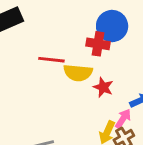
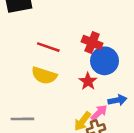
blue circle: (112, 26) -> (104, 61), moved
yellow semicircle: (78, 73) -> (44, 75), moved

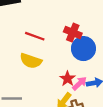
red star: (88, 81) -> (68, 79), moved
pink arrow: (99, 113) -> (80, 83), moved

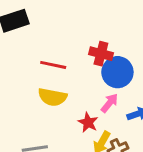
red star: (68, 79) -> (88, 122), moved
pink arrow: (80, 83) -> (109, 103), moved

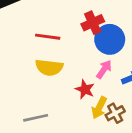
red cross: (101, 54) -> (93, 23), turned -35

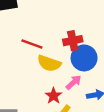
yellow semicircle: (49, 67) -> (49, 63), moved

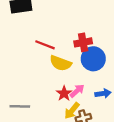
pink arrow: (74, 82) -> (77, 91), moved

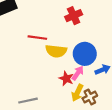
red cross: (83, 42) -> (74, 16), moved
blue circle: (93, 59) -> (85, 54), moved

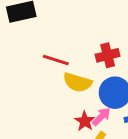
red cross: (74, 16) -> (108, 55), moved

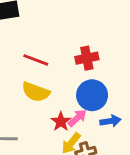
yellow semicircle: (78, 82) -> (36, 92), moved

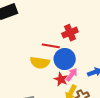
red line: (36, 60) -> (51, 46), moved
blue circle: (92, 95) -> (65, 59), moved

